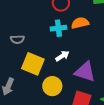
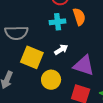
orange semicircle: (80, 23) -> (79, 17), turned 84
gray semicircle: (17, 39) -> (16, 33), size x1.6

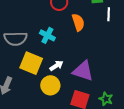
cyan cross: (58, 22) -> (47, 35), moved, turned 35
white arrow: (61, 50) -> (56, 66), moved

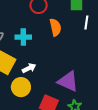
cyan cross: (47, 35) -> (23, 37), turned -35
purple triangle: (83, 71) -> (68, 81), moved

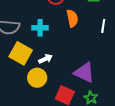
white line: (86, 23) -> (103, 26), moved

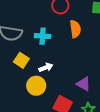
yellow square: (21, 53) -> (21, 60), size x0.7
purple triangle: (84, 73) -> (84, 84), size x0.7

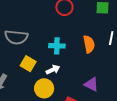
orange semicircle: (75, 29) -> (89, 44), moved
cyan cross: (43, 36) -> (57, 46), moved

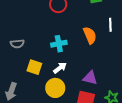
gray semicircle: (16, 37) -> (17, 44), size x0.6
purple triangle: (91, 84) -> (90, 78), moved

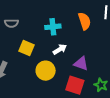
white arrow: (60, 68) -> (60, 49), moved

